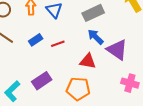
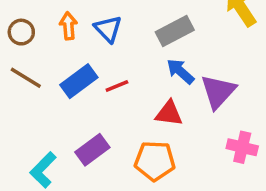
blue rectangle: (36, 40) -> (79, 81), size x1.5
purple triangle: (117, 50) -> (218, 92), turned 40

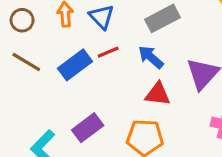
blue arrow: (180, 71) -> (151, 57), moved
red line: (117, 86) -> (108, 52), moved

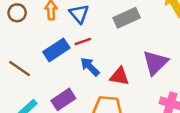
blue arrow: (151, 57) -> (90, 67), moved
brown line: (26, 62) -> (20, 69), moved

